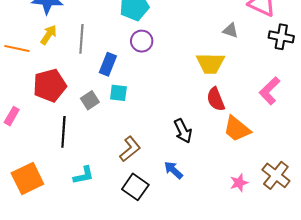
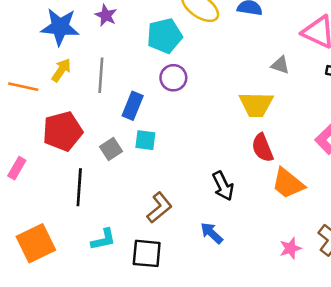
black square: (135, 187) -> (147, 253), moved, turned -30

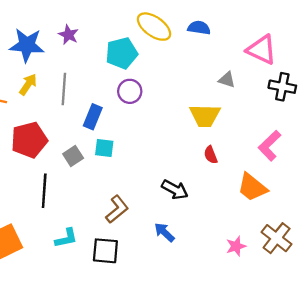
red semicircle: (262, 148) -> (211, 155), size x0.7
orange trapezoid: (288, 183) -> (252, 187), moved
black arrow: (223, 186) -> (175, 190), turned -36

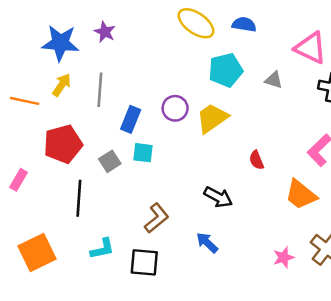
cyan pentagon: (122, 53) -> (226, 70), moved
purple circle: (130, 91) -> (175, 108), moved
yellow trapezoid: (205, 116) -> (212, 118), moved, turned 144

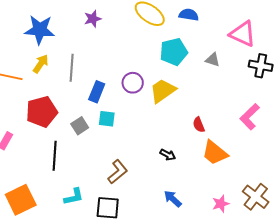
purple star: (105, 32) -> (93, 19), moved, turned 30
orange trapezoid: (301, 195) -> (215, 153), moved
black arrow: (218, 197) -> (168, 155), size x0.7
blue arrow: (207, 243) -> (173, 199), moved

